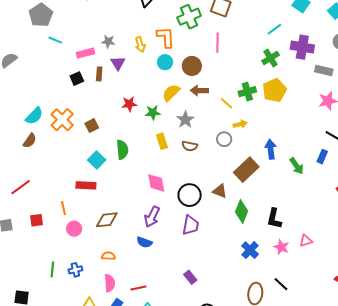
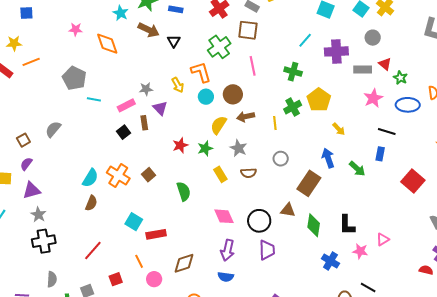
green cross: (271, 58) -> (293, 72), moved, turned -30
yellow line: (227, 103) -> (275, 123), turned 56
yellow arrow: (240, 124) -> (339, 129), moved, turned 72
cyan square: (97, 160) -> (134, 222), moved

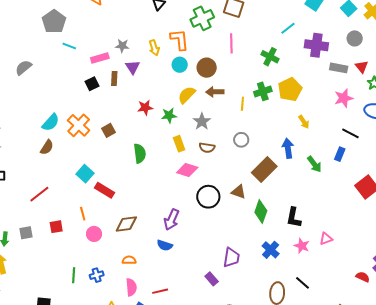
pink diamond: (224, 216) -> (187, 170), moved, turned -60
red rectangle: (156, 234) -> (104, 190), turned 30
purple trapezoid: (267, 250) -> (231, 258), moved

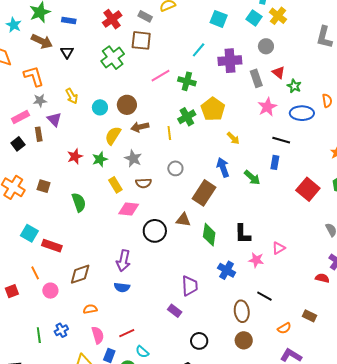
orange L-shape: (179, 40) -> (34, 76), moved
pink line: (231, 43) -> (160, 76), moved, turned 72
gray rectangle: (339, 68) -> (256, 78), turned 72
brown square: (108, 130) -> (44, 186), turned -32

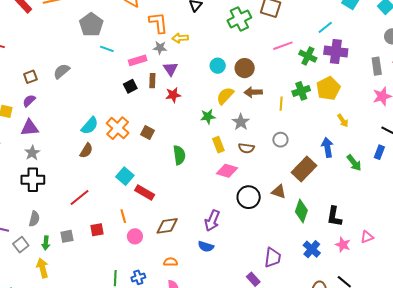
purple cross: (230, 61) -> (336, 52), moved
yellow arrow: (72, 96) -> (180, 38), moved, turned 105
red star: (75, 156) -> (173, 95), moved

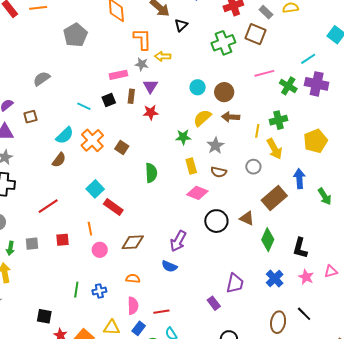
cyan line: (107, 49) -> (84, 106), moved
brown square: (30, 77) -> (30, 117), moved
yellow pentagon: (328, 88) -> (315, 141), moved
yellow arrow: (343, 121) -> (274, 149), moved, size x1.5

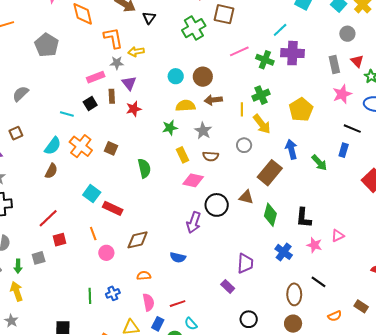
yellow semicircle: (202, 118) -> (186, 106), turned 48
red square: (63, 240) -> (59, 240), moved
purple arrow: (178, 241) -> (194, 222), moved

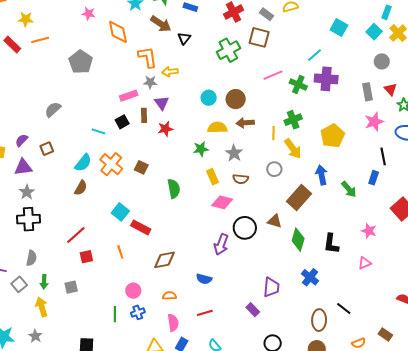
black line: (352, 129) -> (383, 156), turned 54
pink star: (314, 245) -> (369, 231), moved
pink circle: (106, 253) -> (133, 291), moved
gray square: (39, 258) -> (71, 287), moved
red line: (178, 304) -> (205, 313), moved

